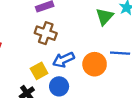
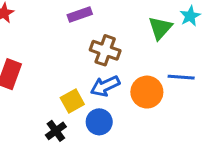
brown cross: (46, 33) -> (105, 50), moved

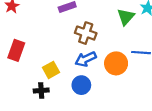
yellow square: (72, 101) -> (51, 70), moved
black cross: (56, 131) -> (41, 91), moved, turned 32

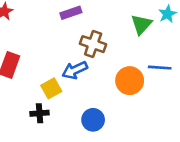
blue arrow: (86, 59) -> (75, 70), moved
blue circle: (81, 85) -> (93, 120), moved

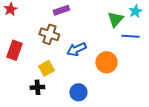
brown cross: (93, 44) -> (49, 34), moved
blue line: (160, 68) -> (130, 36), moved
blue arrow: (75, 70) -> (76, 49), moved

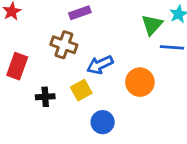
yellow square: (46, 68) -> (81, 90), moved
black cross: (37, 87) -> (45, 97), moved

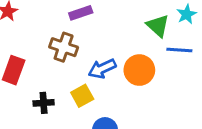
green triangle: (152, 25) -> (158, 26), turned -30
orange circle: (140, 82) -> (139, 70), moved

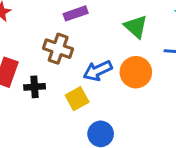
green triangle: (158, 26) -> (136, 27), moved
black cross: (44, 103) -> (35, 87), moved

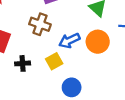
black cross: (35, 87) -> (23, 63), moved

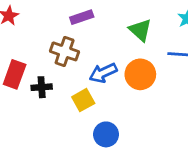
black cross: (23, 63) -> (42, 87), moved

